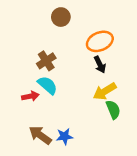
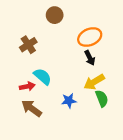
brown cross: (46, 61) -> (28, 45), moved
brown arrow: (40, 135) -> (32, 108), moved
blue star: (65, 136) -> (69, 101), moved

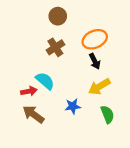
brown cross: (28, 45) -> (55, 47), moved
green semicircle: (102, 98) -> (107, 114), moved

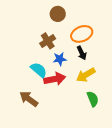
brown circle: (58, 16) -> (58, 14), moved
red arrow: (29, 91) -> (55, 79), moved, size x1.5
blue star: (73, 106) -> (60, 59), moved

